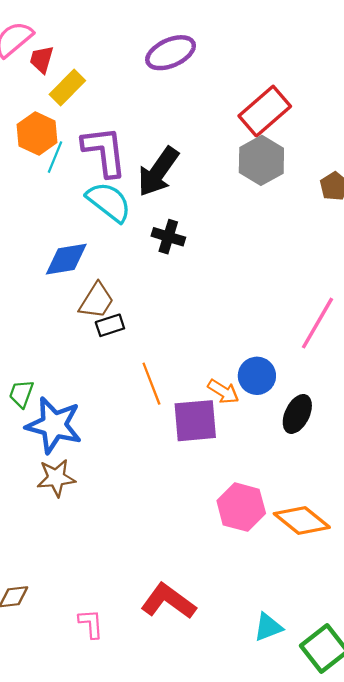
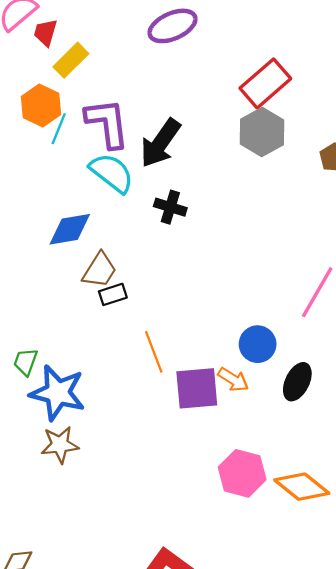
orange arrow: (223, 392) -> (233, 380), moved

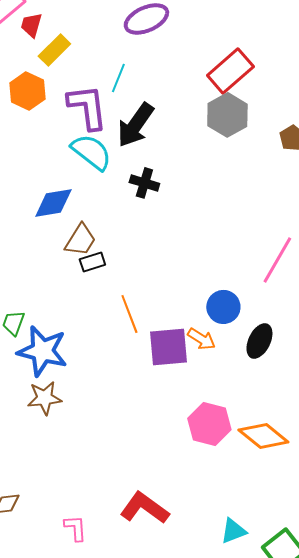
cyan line: (59, 129) -> (118, 78), moved

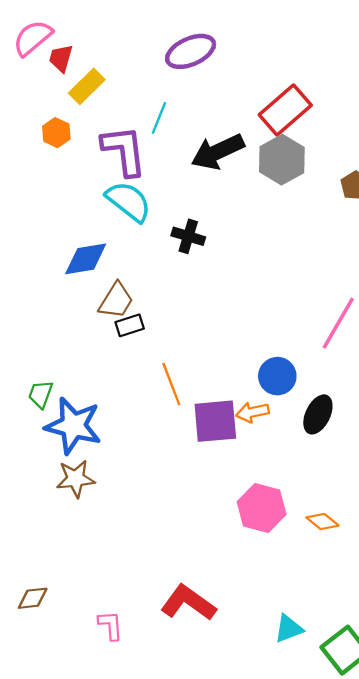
orange hexagon: (27, 91) -> (56, 133), size x0.7
black arrow: (135, 125) -> (218, 152), moved, turned 30
orange arrow: (201, 339) -> (253, 412), turned 136
orange diamond: (263, 436) -> (322, 522), size x0.6

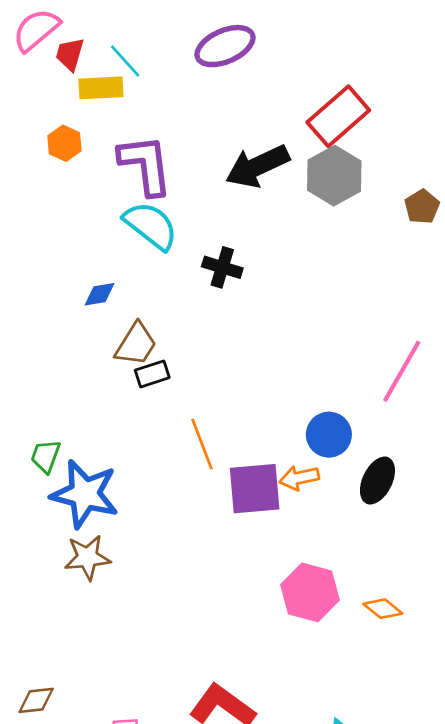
yellow rectangle: (87, 86) -> (101, 88), turned 42
cyan line: (159, 118) -> (125, 61), moved, turned -64
blue diamond: (86, 259) -> (100, 294), size x0.6

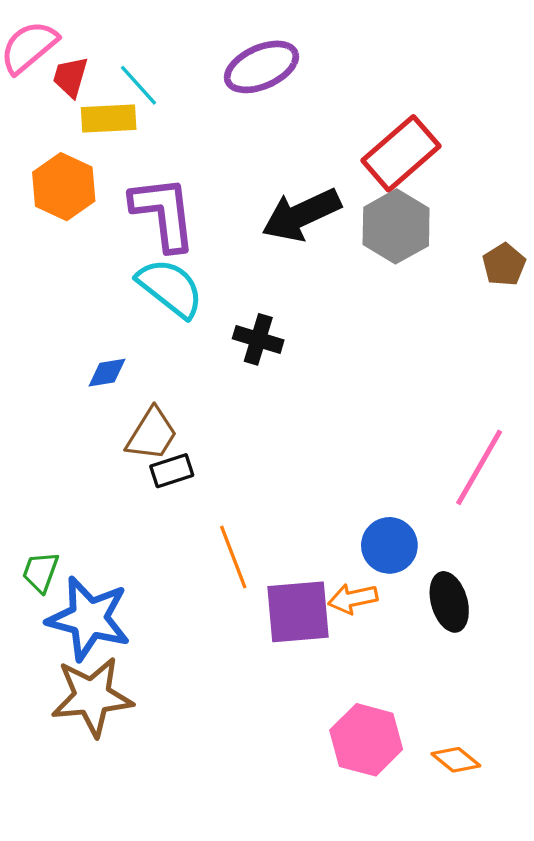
orange hexagon: (64, 143) -> (64, 187), size x1.5
black ellipse: (377, 480) -> (449, 602), turned -42
brown star: (87, 557) -> (92, 697), size x1.4

